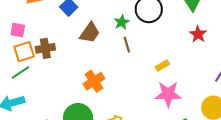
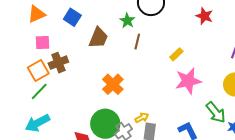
pink square: (18, 30) -> (42, 43), moved
brown line: (127, 45) -> (137, 42), turned 42

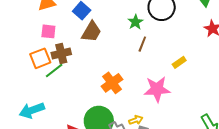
brown trapezoid: (98, 38) -> (91, 32), moved
pink star: (188, 81) -> (157, 89), moved
green line: (39, 91) -> (54, 70), moved

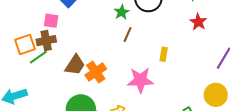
pink square: (48, 31) -> (51, 21), moved
brown trapezoid: (91, 32) -> (75, 65), moved
yellow rectangle: (179, 62) -> (164, 54), turned -48

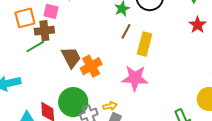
orange square: (25, 44) -> (25, 18), moved
yellow rectangle: (164, 54) -> (145, 44), moved, size x1.6
brown trapezoid: (75, 65) -> (71, 57), turned -65

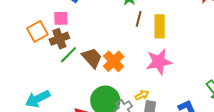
green line: (35, 47) -> (68, 55), moved

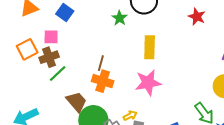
brown line: (139, 19) -> (101, 63), moved
brown trapezoid: (92, 58) -> (77, 102), moved
orange cross: (114, 61) -> (103, 81), turned -30

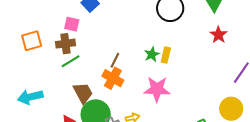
green star: (120, 18) -> (152, 54), moved
yellow rectangle: (150, 47) -> (166, 55), size x0.7
orange square: (27, 49) -> (32, 41), moved

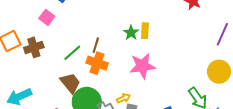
pink square: (72, 24) -> (47, 17), turned 35
brown cross: (65, 44) -> (34, 47), moved
green line: (71, 61) -> (72, 53), moved

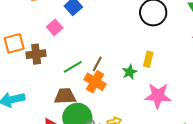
green star: (131, 33) -> (130, 72), moved
pink star: (142, 66) -> (158, 96), moved
brown trapezoid: (70, 83) -> (65, 96), turned -65

